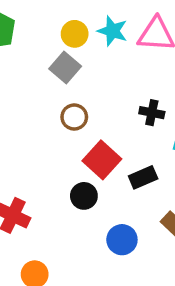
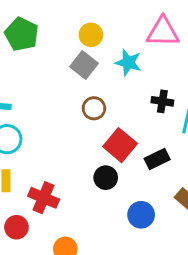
cyan star: (112, 31) -> (128, 62), moved

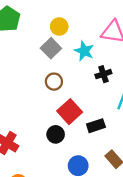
black cross: (162, 101) -> (103, 74), moved, turned -35

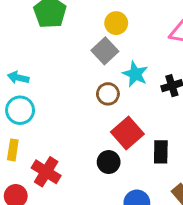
cyan star: (84, 51) -> (135, 74), moved
black rectangle: (96, 126) -> (161, 152), turned -72

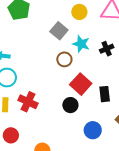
yellow circle: (116, 23) -> (79, 12), moved
red cross: (46, 172) -> (28, 102), moved

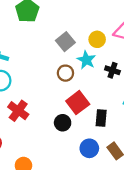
yellow circle: (79, 12) -> (97, 39), moved
black cross: (107, 49) -> (112, 70), turned 32
blue circle: (93, 130) -> (89, 148), moved

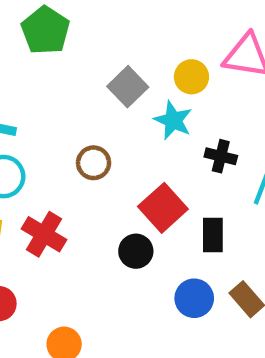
black cross: (112, 70) -> (221, 156), moved
brown circle: (65, 73) -> (94, 163), moved

